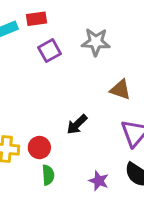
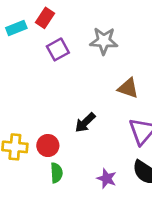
red rectangle: (36, 19) -> (45, 18), turned -48

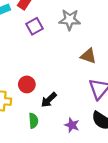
black arrow: (85, 123) -> (49, 100), moved
red circle: (48, 146) -> (27, 84), moved

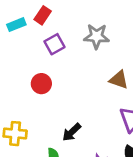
red circle: (27, 84) -> (41, 84), moved

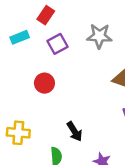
cyan rectangle: (16, 25) -> (20, 37), moved
black arrow: (72, 132) -> (75, 131), turned -78

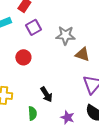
gray star: (99, 36) -> (65, 35), moved

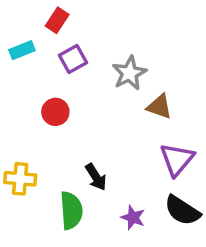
gray star: (65, 35) -> (129, 73), turned -30
green semicircle: (32, 113) -> (71, 210), size x1.5

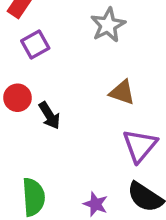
gray star: (129, 73) -> (108, 25), moved
black arrow: (96, 177) -> (49, 115), moved

